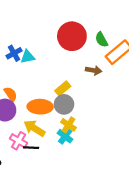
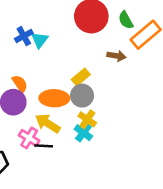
cyan triangle: (28, 57) -> (40, 40), turned -42

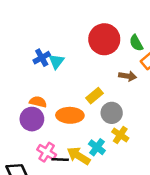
orange semicircle: (20, 84) -> (38, 102), turned -42
gray circle: (82, 96) -> (112, 113), moved
yellow cross: (87, 119) -> (120, 135), moved
yellow arrow: (48, 123) -> (79, 156), moved

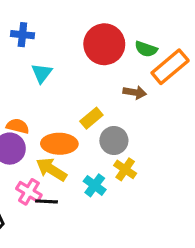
green semicircle: (136, 43) -> (146, 49), turned -42
blue cross: (42, 58) -> (22, 35), moved, turned 35
yellow arrow: (79, 156) -> (51, 169), moved

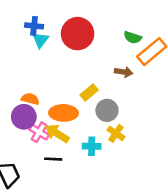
red circle: (104, 44) -> (78, 34), moved
cyan triangle: (42, 73) -> (40, 40), moved
cyan cross: (95, 185) -> (92, 146), turned -36
pink cross: (29, 192) -> (39, 132), moved

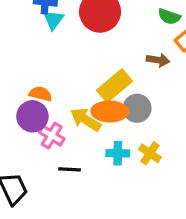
yellow rectangle: (89, 92) -> (114, 86), size x1.5
orange ellipse: (63, 113) -> (110, 111), moved
yellow arrow: (57, 133) -> (86, 120), moved
yellow cross: (116, 133) -> (150, 153), moved

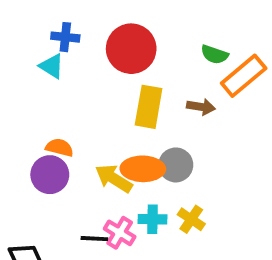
cyan triangle: (53, 20) -> (52, 66), moved, turned -35
yellow rectangle: (114, 86) -> (149, 107), moved, turned -40
pink cross: (52, 136) -> (120, 233), moved

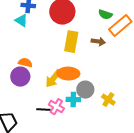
gray circle: (176, 165) -> (85, 90), moved
yellow arrow: (114, 179) -> (53, 79), turned -84
yellow cross: (191, 219) -> (108, 100), moved

